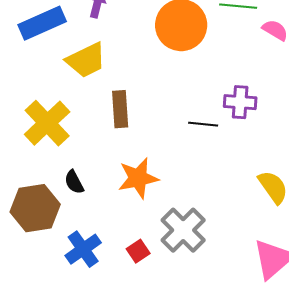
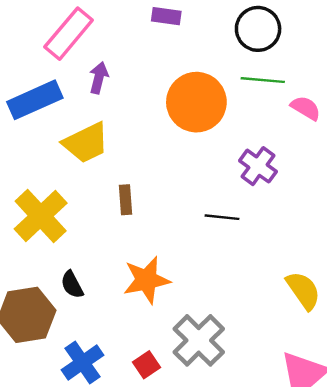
purple cross: (240, 102) -> (258, 166), moved, turned 32
brown rectangle: (120, 109) -> (126, 200), size x0.7

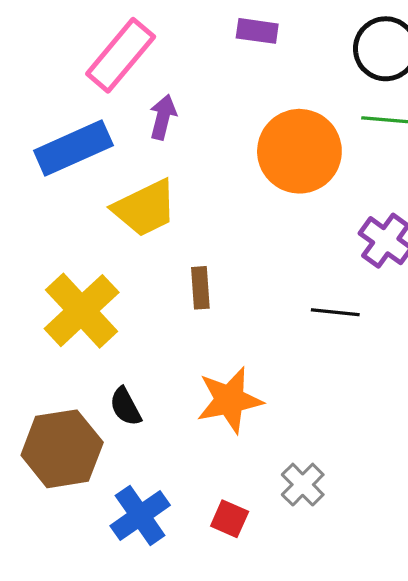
gray cross: (199, 340) -> (303, 485), size x0.6
red square: (146, 365) -> (230, 519), turned -32

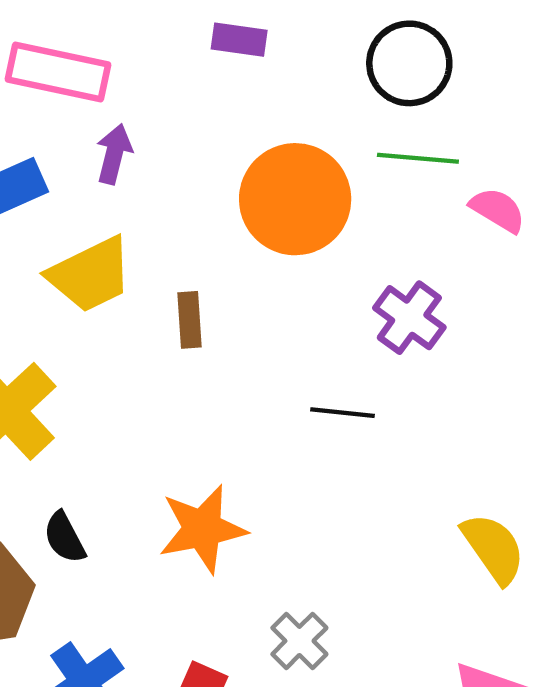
pink rectangle: (121, 55) -> (58, 72), turned 62
brown rectangle: (200, 288) -> (189, 320), moved

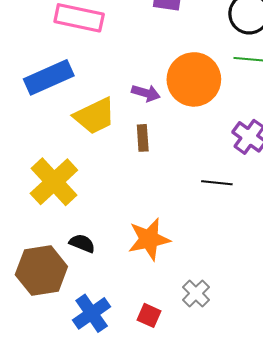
purple arrow: (114, 154) -> (146, 93), moved, turned 92
black semicircle: (64, 538) -> (82, 243), turned 140

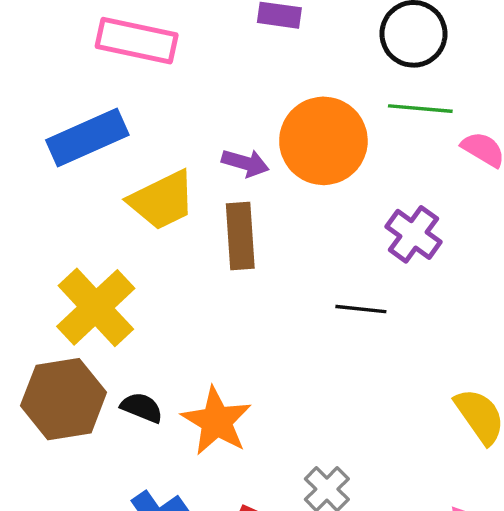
brown rectangle: (143, 138) -> (240, 236), size x1.5
orange star: (149, 239) -> (216, 421), moved, turned -30
brown hexagon: (41, 271) -> (64, 399), moved

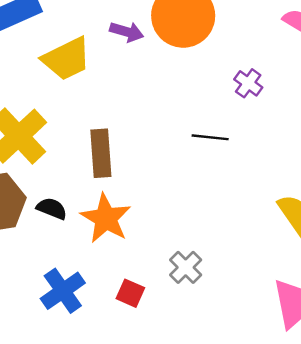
purple cross: (414, 234) -> (248, 83), size x0.7
brown rectangle: (240, 236) -> (101, 153), moved

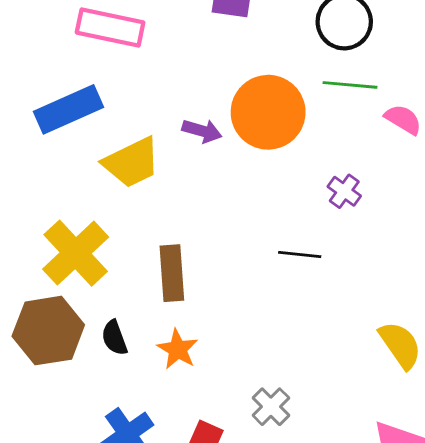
black semicircle: (52, 209) -> (114, 338), turned -132
orange star: (106, 218) -> (178, 349), size x0.7

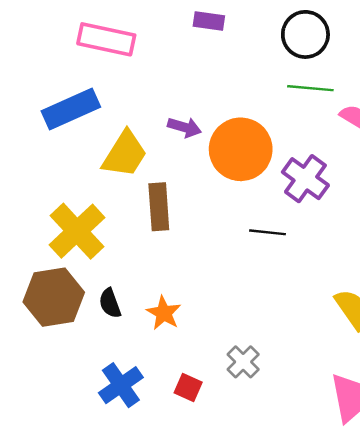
orange circle: (268, 112) -> (241, 149), moved
yellow trapezoid: (132, 163) -> (125, 154), turned -32
purple cross: (344, 191) -> (305, 179), size x1.6
brown rectangle: (172, 273) -> (159, 207), moved

